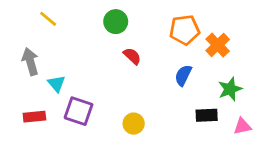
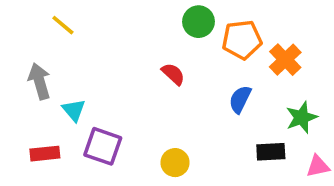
green circle: (116, 22) -> (198, 22), moved

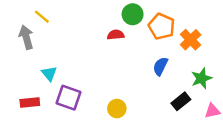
orange pentagon: (242, 40) -> (162, 26), turned 30
red semicircle: (173, 74) -> (116, 35), moved, turned -49
gray arrow: (39, 81) -> (26, 37), moved
black rectangle: (271, 152) -> (181, 101), turned -36

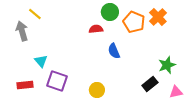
orange cross: (191, 40) -> (158, 17), moved
blue semicircle: (160, 66) -> (114, 51), moved, turned -49

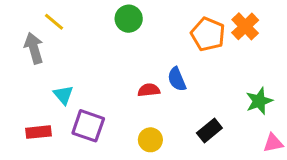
green circle: (110, 12) -> (129, 19), moved
red semicircle: (96, 29) -> (149, 90), moved
black rectangle: (150, 84) -> (209, 130), moved

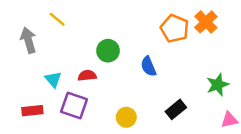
green circle: (129, 19) -> (108, 51), moved
yellow line: (54, 22) -> (57, 19), moved
red semicircle: (149, 90) -> (87, 75), moved

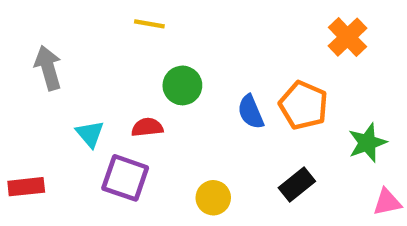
yellow line: (57, 19) -> (149, 24), moved, turned -30
orange pentagon: (175, 29) -> (303, 105), moved
red rectangle: (32, 111) -> (26, 187), moved

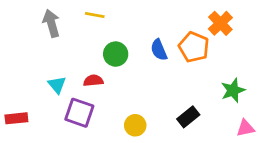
gray arrow: (48, 68) -> (51, 23), moved
orange pentagon: (303, 105) -> (194, 47), moved
blue semicircle: (251, 112) -> (159, 50), moved

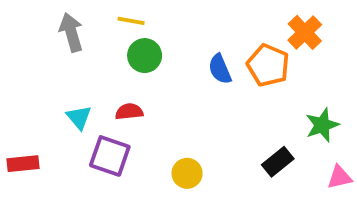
green circle: (116, 54) -> (145, 56), moved
black rectangle: (188, 117) -> (278, 162), moved

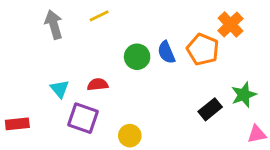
yellow line: (131, 21) -> (99, 16), turned -36
green circle: (145, 56) -> (137, 57), moved
black rectangle: (278, 162) -> (210, 109), moved
yellow circle: (187, 173) -> (130, 136), moved

